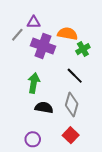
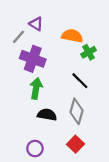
purple triangle: (34, 22) -> (36, 24), turned 32
purple cross: (43, 46) -> (33, 59), moved

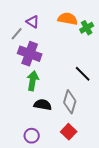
orange semicircle: (72, 36) -> (68, 19), moved
green cross: (89, 52) -> (87, 28), moved
black line: (80, 81) -> (83, 74), moved

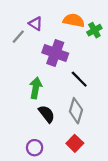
purple cross: (30, 54) -> (55, 53), moved
black line: (83, 74) -> (79, 79), moved
black semicircle: (43, 105) -> (47, 114), turned 42

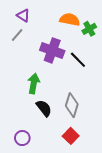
purple triangle: (36, 24) -> (23, 15), moved
black line: (79, 79) -> (78, 60), moved
purple circle: (35, 148) -> (22, 138), moved

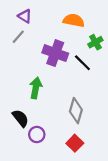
green cross: (89, 29) -> (95, 42), moved
black semicircle: (44, 108) -> (20, 118), moved
purple circle: (22, 138) -> (37, 135), moved

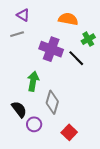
gray line: (18, 37) -> (17, 34), turned 32
gray diamond: (76, 111) -> (52, 102), moved

